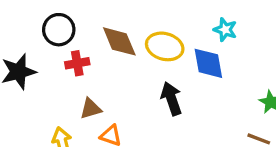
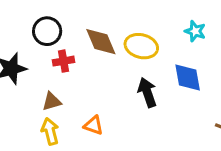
blue diamond: (208, 63) -> (188, 78), moved
brown triangle: (91, 109) -> (52, 101), moved

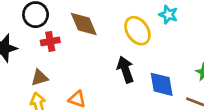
yellow ellipse: (141, 46) -> (137, 31), moved, turned 40
blue diamond: (188, 78) -> (162, 84), moved

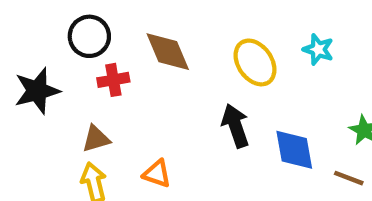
cyan star: (168, 15) -> (318, 49), moved

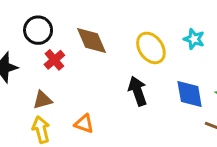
red cross: (113, 80) -> (54, 60), turned -30
blue diamond: (294, 150) -> (190, 94), moved

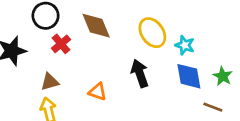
cyan star: (194, 39) -> (185, 45), moved
orange triangle: (84, 124) -> (98, 92), moved

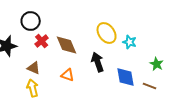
brown diamond: (96, 26) -> (67, 45), moved
blue diamond: (189, 76) -> (126, 77), moved
brown triangle: (50, 82) -> (34, 68), turned 40

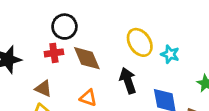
black circle: (31, 21) -> (64, 27), moved
red cross: (42, 41) -> (54, 53), turned 32

